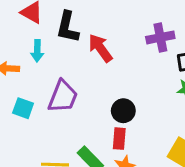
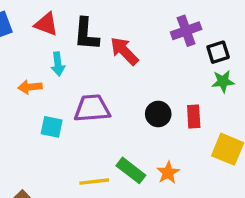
purple trapezoid: (63, 97) -> (92, 108), turned -108
red rectangle: (119, 139) -> (194, 116), moved

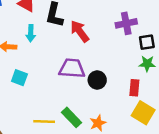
purple trapezoid: (92, 108) -> (72, 68), moved
red rectangle: (194, 116) -> (134, 88), moved

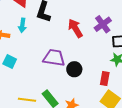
purple cross: (126, 23) -> (103, 24), turned -30
red arrow: (80, 31) -> (75, 28), moved

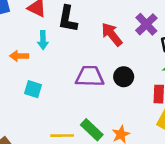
black circle: (74, 69) -> (124, 77), moved

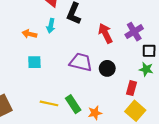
cyan square: (33, 89) -> (34, 62), turned -32

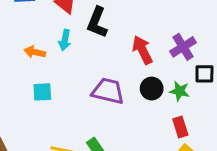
black circle: (107, 68) -> (152, 89), moved
green star: (146, 69) -> (180, 91), moved
red rectangle: (132, 88) -> (180, 127), turned -32

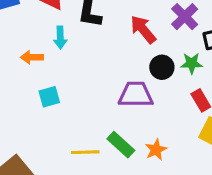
purple trapezoid: (108, 91) -> (136, 95), moved

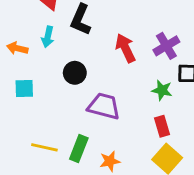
black circle: (162, 67) -> (75, 73), moved
green rectangle: (121, 145) -> (79, 149), turned 55

